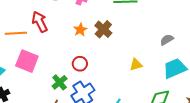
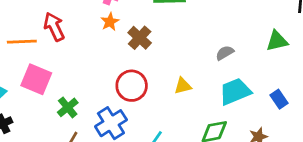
orange star: (80, 30) -> (110, 22), moved
red circle: (80, 64) -> (132, 86), moved, size x1.5
green cross: (60, 82) -> (68, 107), moved

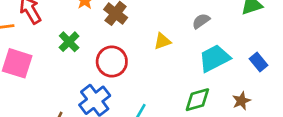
yellow triangle: (183, 86) -> (162, 41), moved
green cross: (68, 107) -> (69, 42), moved

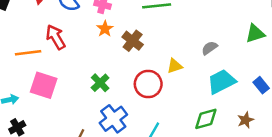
green cross: (69, 42) -> (100, 83), moved
red circle: (112, 62) -> (148, 84), moved

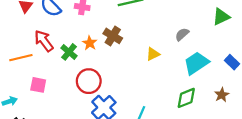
orange star: (105, 29) -> (90, 43), moved
green cross: (100, 83) -> (69, 52), moved
red circle: (148, 84) -> (89, 81), moved
pink square: (44, 85) -> (38, 85), size x0.7

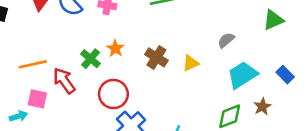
brown cross: (113, 36) -> (156, 57), moved
red arrow: (44, 41) -> (64, 81), moved
pink square: (38, 85) -> (37, 99), moved
brown star: (222, 95) -> (262, 107), moved

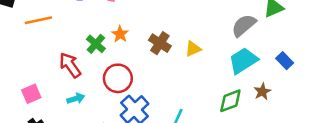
gray semicircle: (226, 40) -> (244, 25), moved, size x1.5
orange line: (33, 64) -> (38, 20), moved
pink square: (37, 99) -> (31, 94), moved, turned -36
cyan arrow: (18, 116) -> (76, 98), moved

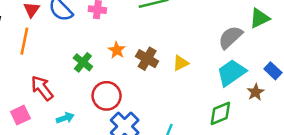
orange line: (38, 20) -> (24, 41), turned -64
orange star: (120, 34) -> (117, 50), moved
red arrow: (70, 65) -> (42, 88), moved
brown star: (262, 92) -> (256, 92), moved

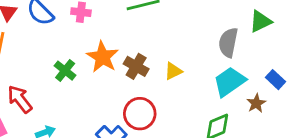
gray semicircle: (230, 37) -> (228, 43), turned -36
orange star: (117, 50) -> (102, 57), size x1.6
red circle: (107, 96) -> (140, 114), moved

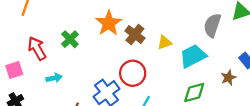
green cross: (65, 71) -> (70, 39), moved
cyan trapezoid: (229, 82) -> (193, 56), moved

